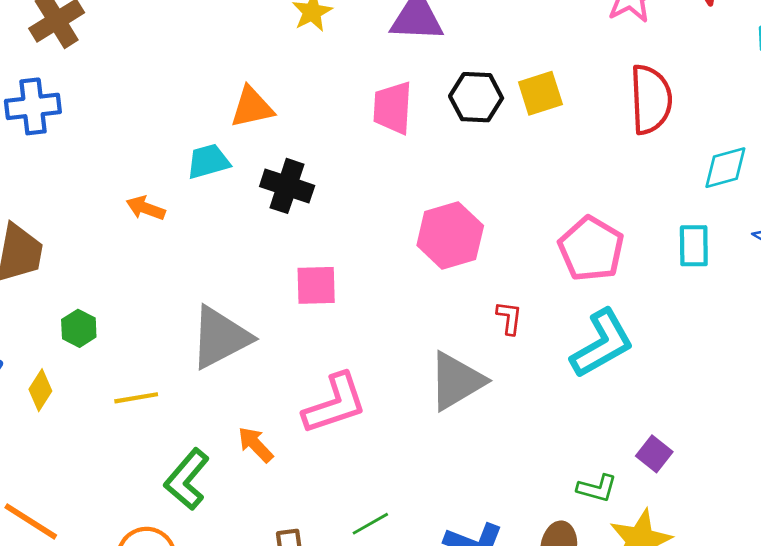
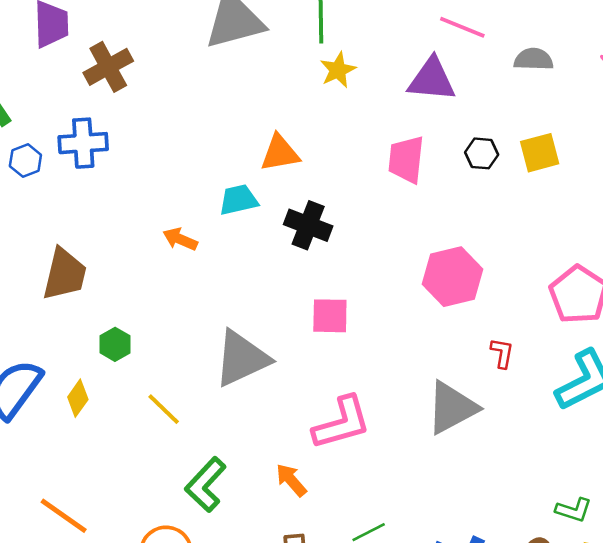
black hexagon: (476, 97) -> (482, 153), size x0.7
yellow line: (136, 398) -> (164, 409), turned 51
orange arrow: (256, 445) -> (291, 480), moved

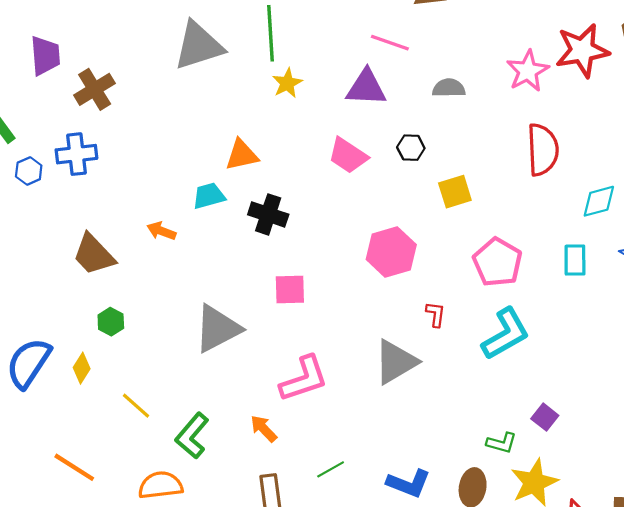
gray semicircle: (534, 59) -> (449, 88), moved
yellow square: (540, 153) -> (455, 192), moved
pink trapezoid: (406, 159) -> (348, 156), turned -60
brown trapezoid: (65, 274) -> (94, 254), moved, turned 126
yellow line: (164, 409) -> (136, 406), moved

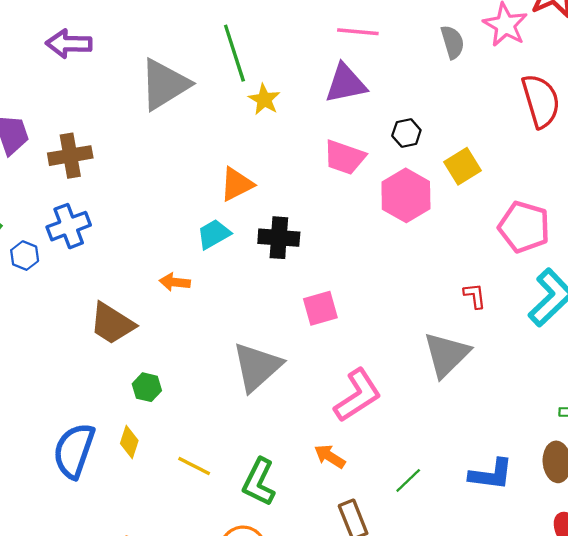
gray semicircle: (449, 88) -> (452, 42), moved, turned 88
brown cross: (95, 89) -> (70, 156), turned 36
pink hexagon: (391, 252) -> (406, 195), moved

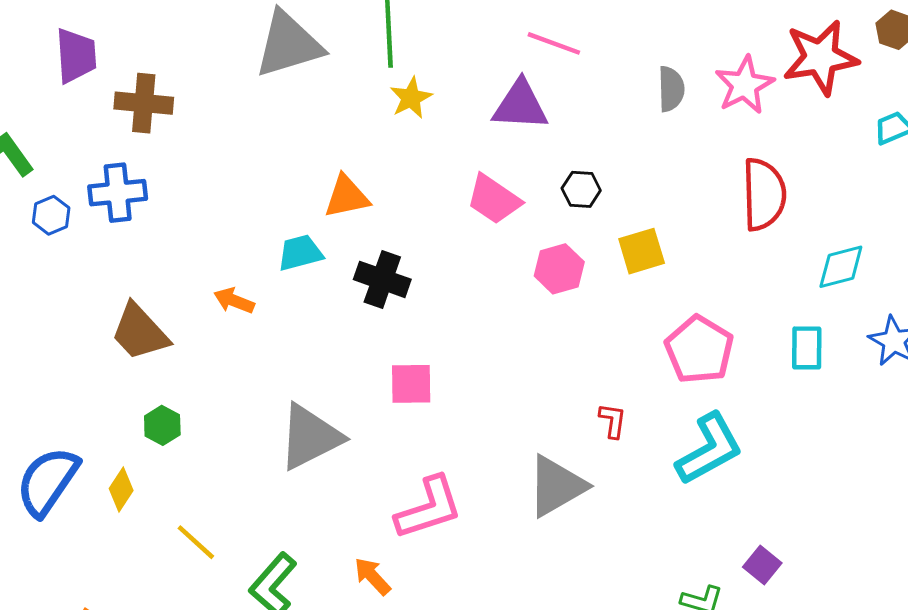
pink hexagon: (406, 195) -> (559, 269), size x0.7

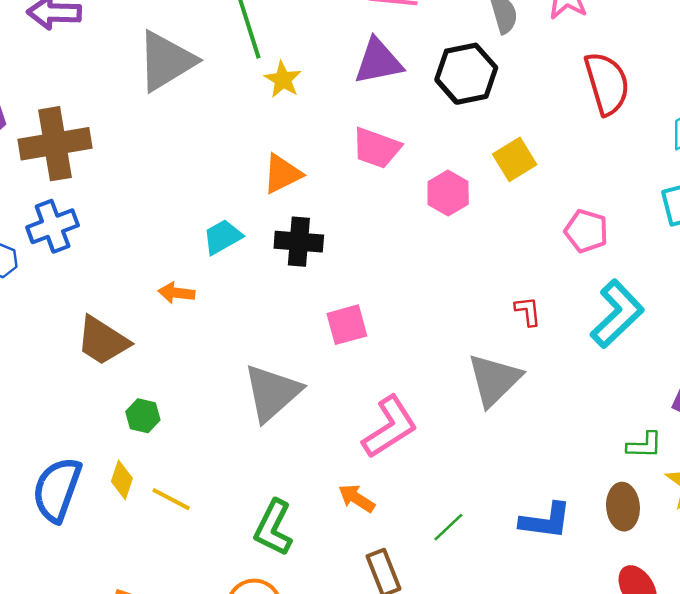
brown cross: (144, 103) -> (55, 144), size x1.4
black hexagon: (581, 189) -> (466, 74), moved, size x1.8
orange triangle: (347, 197) -> (282, 174), moved
pink pentagon: (699, 350) -> (586, 231), size x0.7
yellow line: (196, 542) -> (171, 499), moved

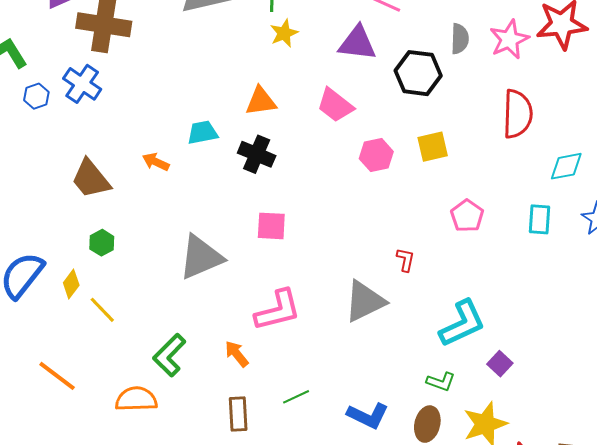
blue cross: (53, 226) -> (82, 84), turned 36
cyan L-shape: (617, 314) -> (462, 324), moved
green L-shape: (644, 445) -> (441, 382), moved

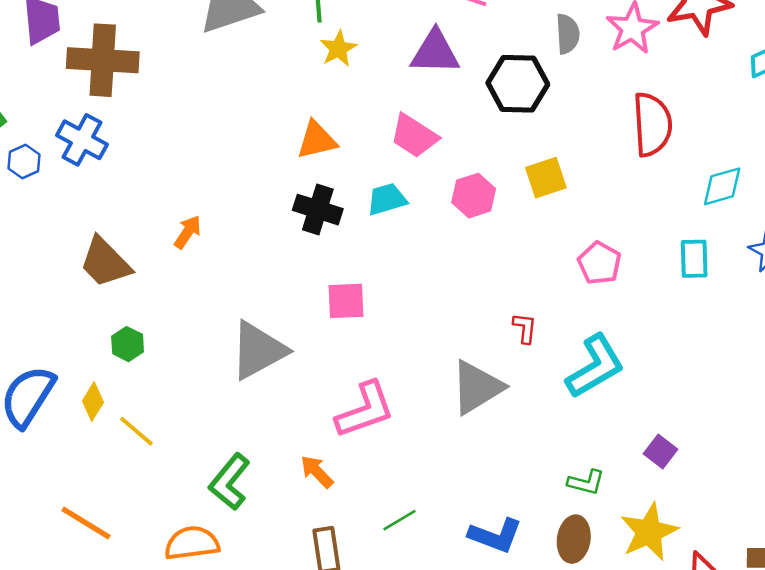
cyan trapezoid: (203, 133) -> (387, 199), moved
orange arrow: (156, 162) -> (188, 232), turned 104
cyan L-shape: (462, 324) -> (595, 366), moved

